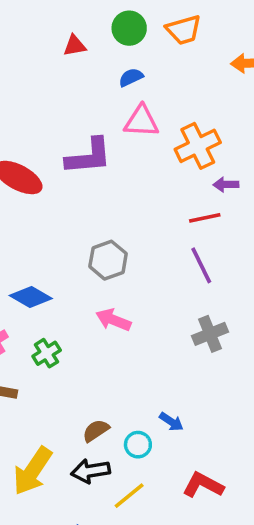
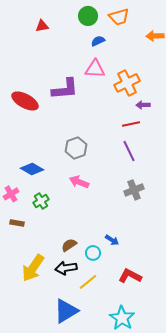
red triangle: (75, 46) -> (42, 26), moved
blue semicircle: (131, 77) -> (98, 41), moved

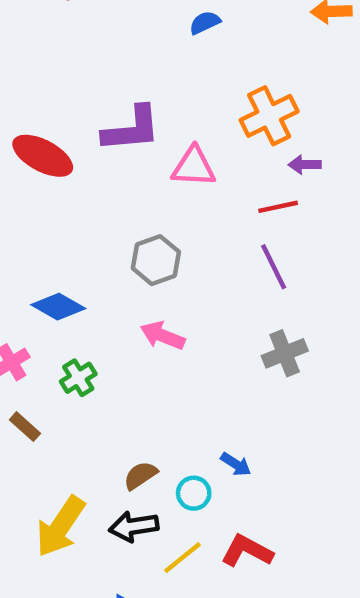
pink triangle: (95, 69) -> (194, 167), moved
brown rectangle: (17, 223) -> (25, 427), turned 32
red L-shape: (130, 276) -> (247, 551), moved

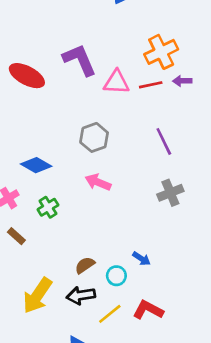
purple L-shape: (132, 129) -> (80, 60), turned -108
red line: (278, 207) -> (151, 85), moved

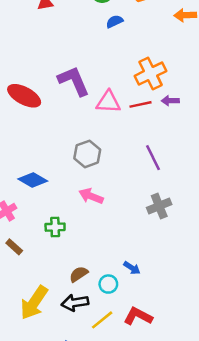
green cross: (48, 207) -> (55, 227), moved, turned 30

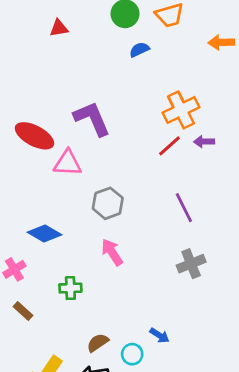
pink triangle: (108, 102) -> (68, 163), moved
red line: (141, 104) -> (170, 146), turned -30
pink arrow: (91, 196) -> (112, 252), turned 35

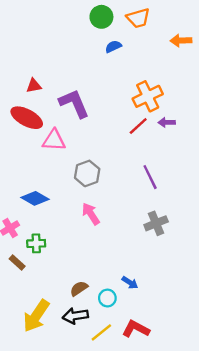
red triangle: (59, 28) -> (34, 86), moved
green cross: (70, 288) -> (36, 243), moved

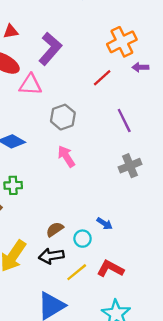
purple L-shape: (74, 103) -> (50, 49), turned 64
red line: (138, 126) -> (102, 78), moved

